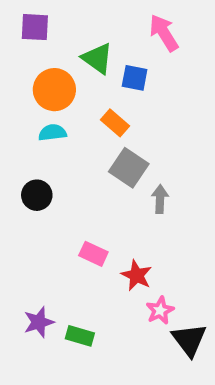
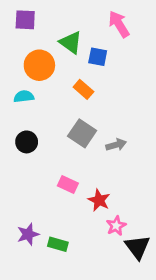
cyan semicircle: (52, 133) -> (24, 96), moved
gray square: (129, 168) -> (82, 133), moved
gray arrow: (160, 199) -> (116, 145), turned 72

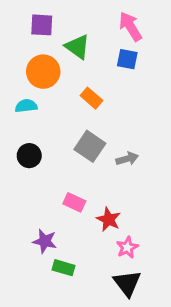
purple square: (25, 20) -> (42, 25), moved
blue square: (98, 57) -> (127, 59), moved
purple star: (28, 234) -> (45, 241), moved, turned 30
black triangle: (137, 247) -> (127, 283), moved

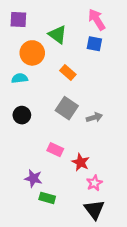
purple square: (42, 25) -> (18, 20), moved

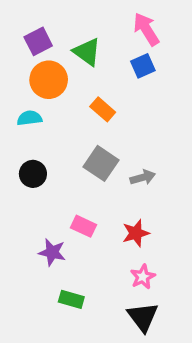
purple square: (18, 20) -> (38, 41), moved, turned -30
blue square: (94, 44) -> (143, 66), turned -35
red star: (81, 162) -> (136, 233), moved, turned 30
purple star: (33, 178) -> (52, 252), moved

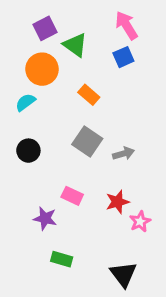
purple square: (38, 41) -> (45, 28), moved
cyan semicircle: (29, 118) -> (25, 102), turned -30
pink star: (143, 277) -> (140, 221), moved

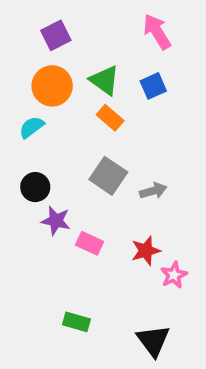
green triangle: (75, 45) -> (105, 80), moved
blue square: (123, 57) -> (153, 86), moved
purple star: (45, 218) -> (56, 221), moved

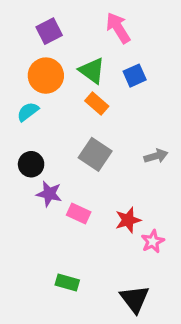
pink arrow: (157, 32) -> (118, 28), moved
gray arrow: (153, 191) -> (156, 156), moved

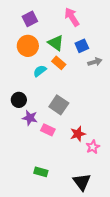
cyan semicircle: (28, 112) -> (40, 71), moved
gray square: (95, 154) -> (59, 105), moved
gray arrow: (156, 156) -> (95, 62), moved

